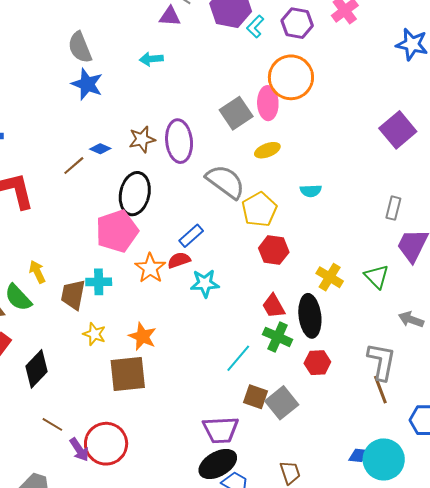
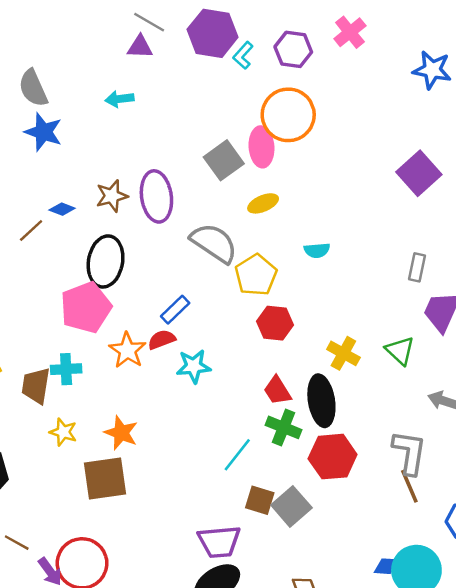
red hexagon: (317, 363) -> (333, 457), size x1.5

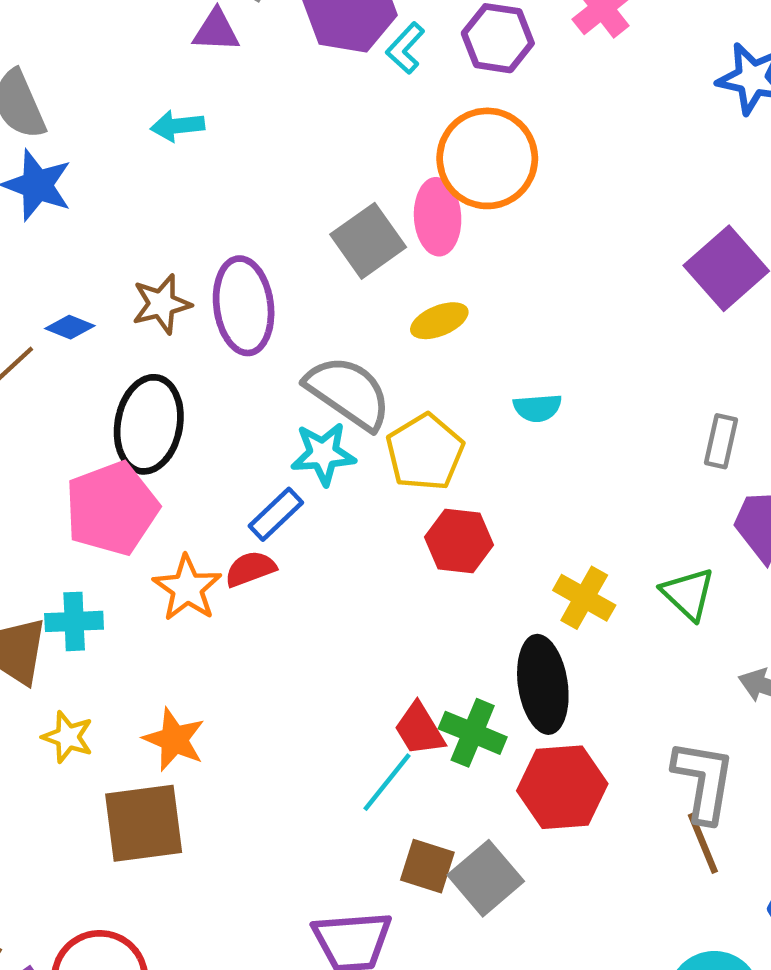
cyan star: (194, 366) -> (323, 454), moved
red trapezoid: (277, 391) -> (419, 729), moved

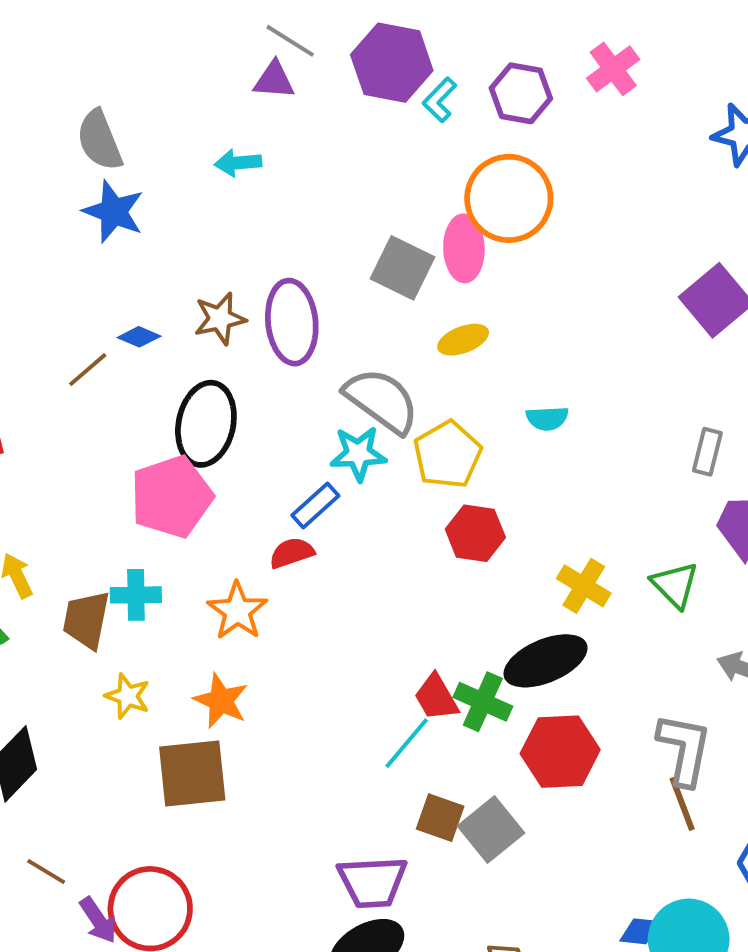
gray square: (368, 241) -> (403, 268), turned -30
orange star: (187, 588) -> (237, 611), moved
black ellipse: (543, 684) -> (546, 661), turned 74

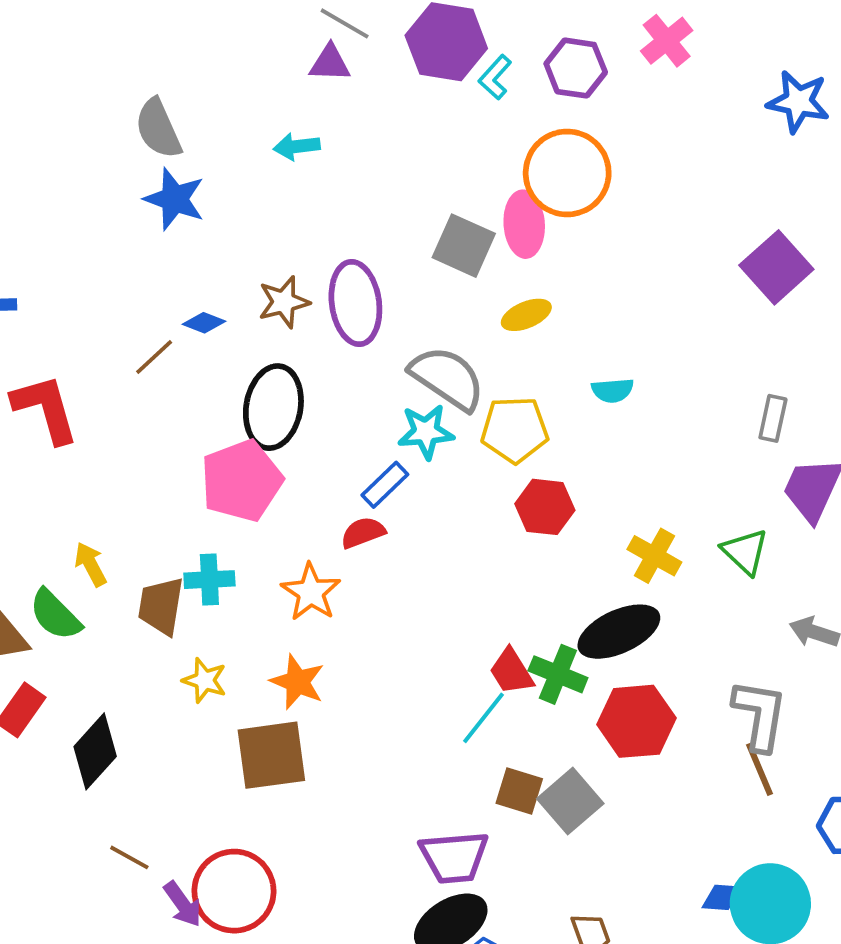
yellow pentagon: (447, 455) -> (515, 430), turned 30

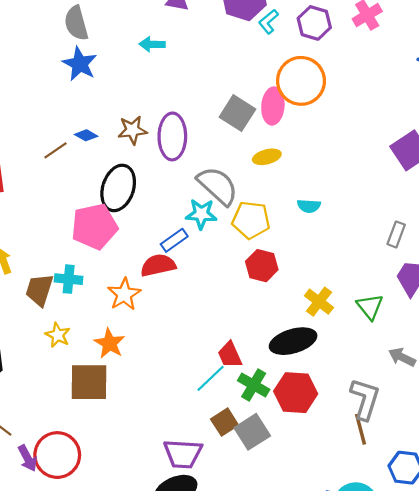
red semicircle: (363, 533) -> (158, 265), size x1.4
green cross: (558, 674) -> (254, 385), moved
brown square: (519, 791) -> (225, 422), turned 32

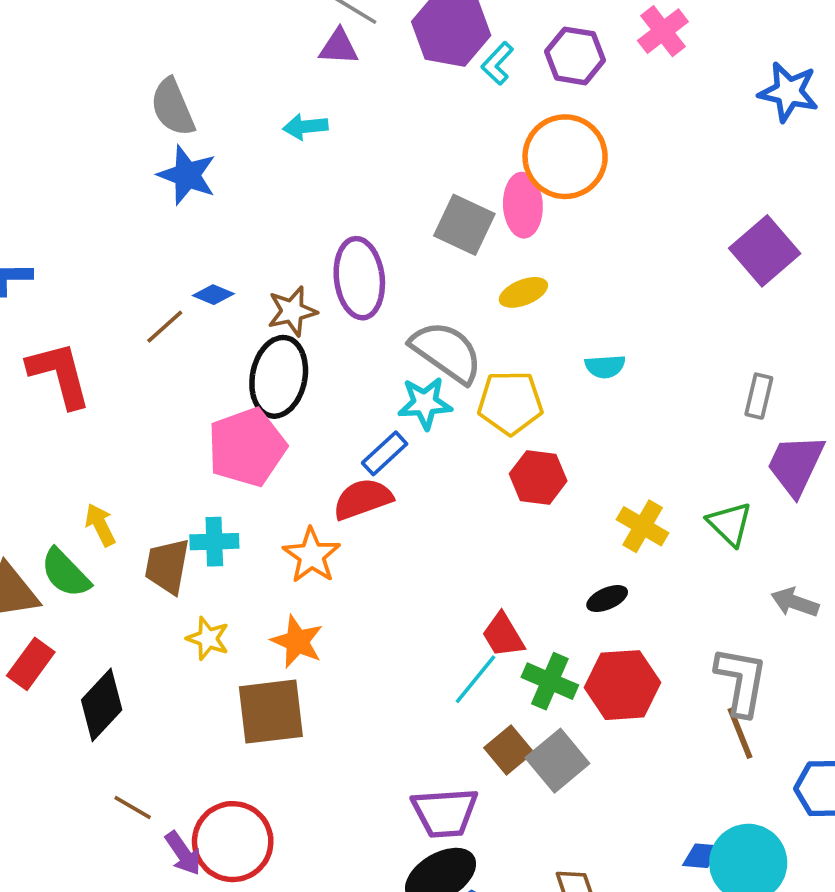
brown star: (132, 130) -> (292, 311), moved
black ellipse: (293, 341) -> (607, 599), size x0.5

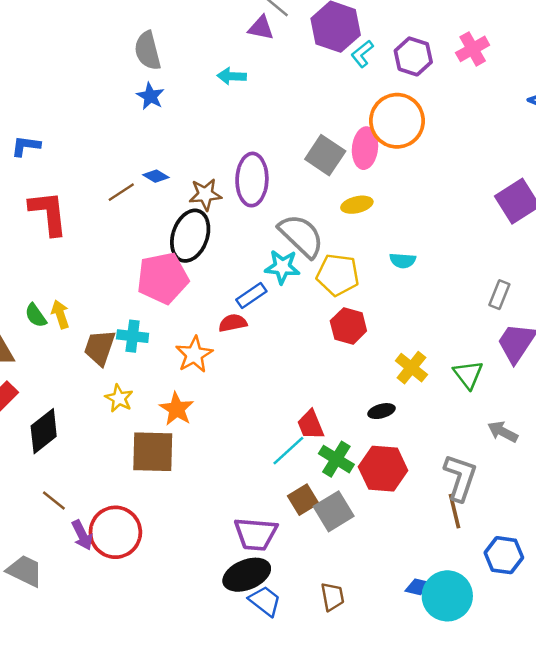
blue star: (187, 175) -> (150, 96), size x0.7
red semicircle: (363, 499) -> (233, 323), size x0.7
green semicircle: (65, 573) -> (36, 315), moved, size x0.7

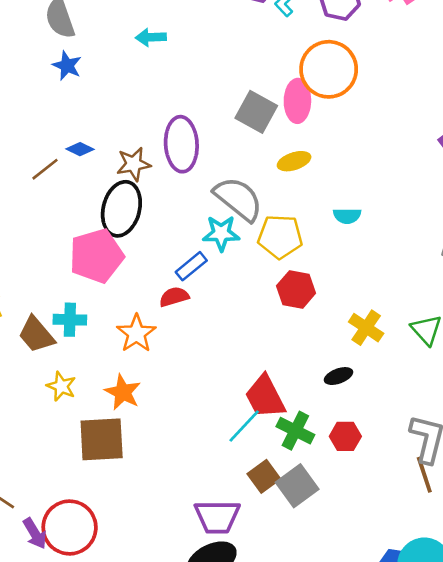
brown trapezoid: (100, 348) -> (36, 335), turned -54
red trapezoid: (311, 425) -> (265, 397), size x1.4
red hexagon: (383, 469) -> (345, 436), size x0.6

